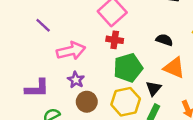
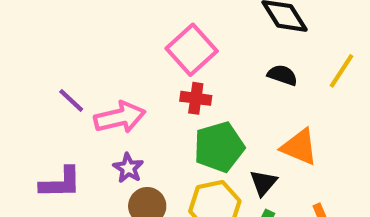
purple line: (43, 25) -> (71, 100), moved
black semicircle: (164, 40) -> (282, 75), moved

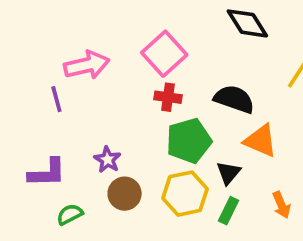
black semicircle: (282, 75) -> (234, 99), moved, size x1.5
purple line: (71, 100) -> (56, 99), turned 32
pink arrow: (120, 117) -> (87, 65), moved

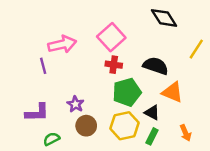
black triangle: (228, 173) -> (152, 113), turned -42

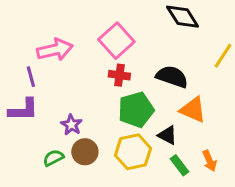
purple L-shape: (37, 113) -> (23, 110), moved
green rectangle: (152, 136) -> (180, 165), moved, turned -63
green semicircle: (51, 139) -> (53, 158), moved

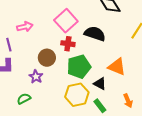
pink arrow: (55, 50) -> (25, 27), size x0.7
black semicircle: (172, 77) -> (95, 34), moved
brown circle: (85, 152) -> (47, 58), moved
green rectangle: (180, 165) -> (100, 106), moved

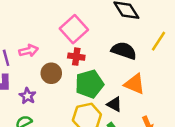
pink arrow: (25, 27) -> (29, 51), moved
black semicircle: (95, 34) -> (124, 51), moved
purple star: (36, 77) -> (27, 96), moved

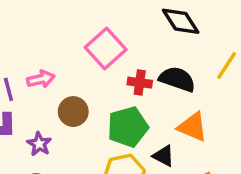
red cross: (76, 57) -> (140, 83), moved

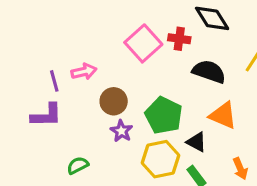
red cross: (140, 83) -> (179, 39), moved
green pentagon: (128, 127) -> (164, 115), turned -30
purple star: (39, 144) -> (121, 131), moved

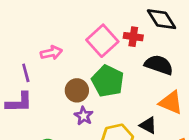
pink arrow: (84, 72) -> (51, 53), moved
green pentagon: (164, 115) -> (108, 81), moved

